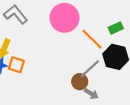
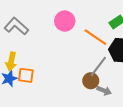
pink circle: (64, 18) -> (65, 21), size x0.7

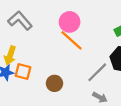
orange line: (95, 37) -> (71, 40), moved
brown circle: (91, 81) -> (54, 83), moved

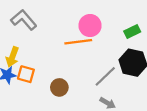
pink circle: (70, 22) -> (90, 26), moved
orange line: (71, 40) -> (78, 42), turned -50

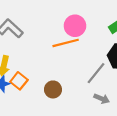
orange square: (26, 74) -> (19, 81), turned 30

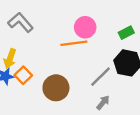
brown circle: (53, 89) -> (56, 88), size x1.5
gray arrow: (102, 99) -> (103, 103), turned -80

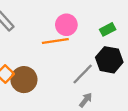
brown circle: (56, 88) -> (24, 80), moved

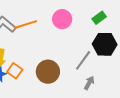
orange line: (55, 41) -> (25, 25), moved
brown circle: (24, 80) -> (48, 72), moved

